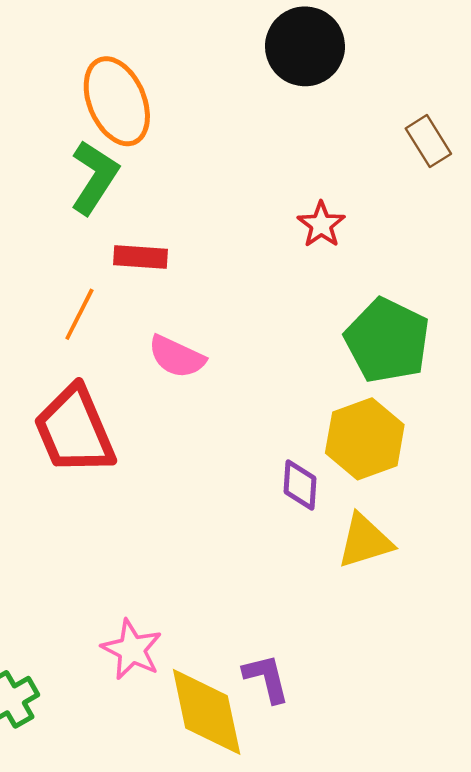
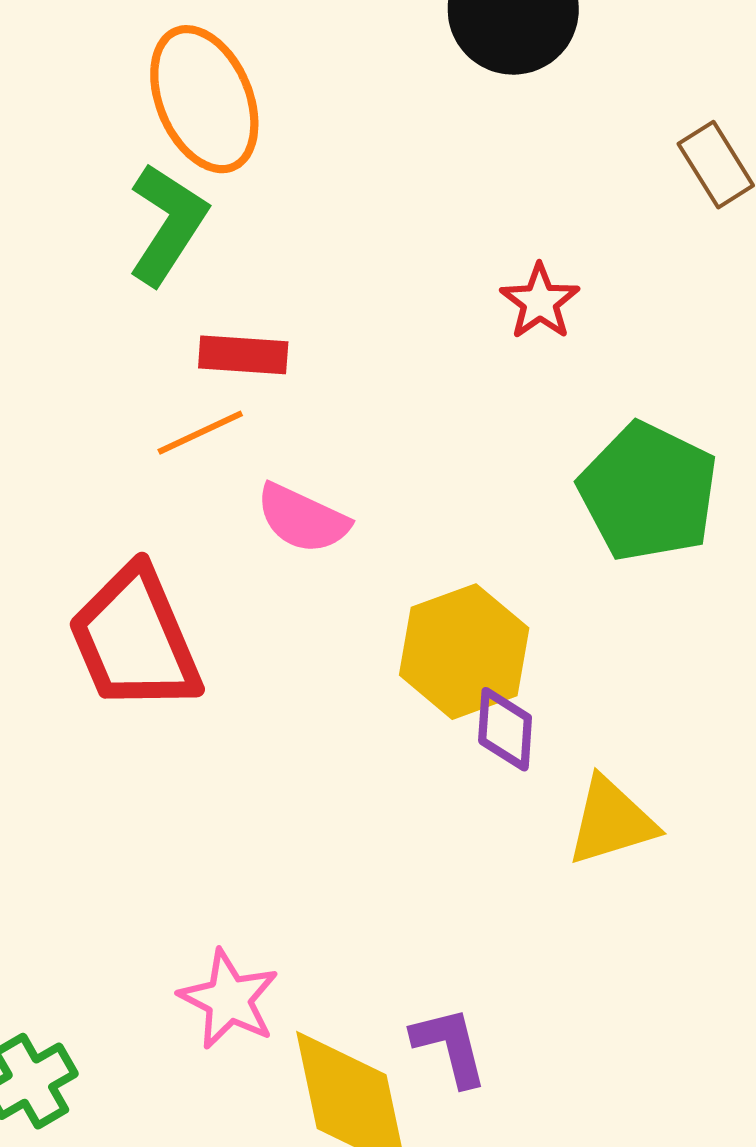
orange line: (79, 314) -> (200, 433), moved, turned 38
yellow hexagon: (365, 439) -> (464, 652), moved

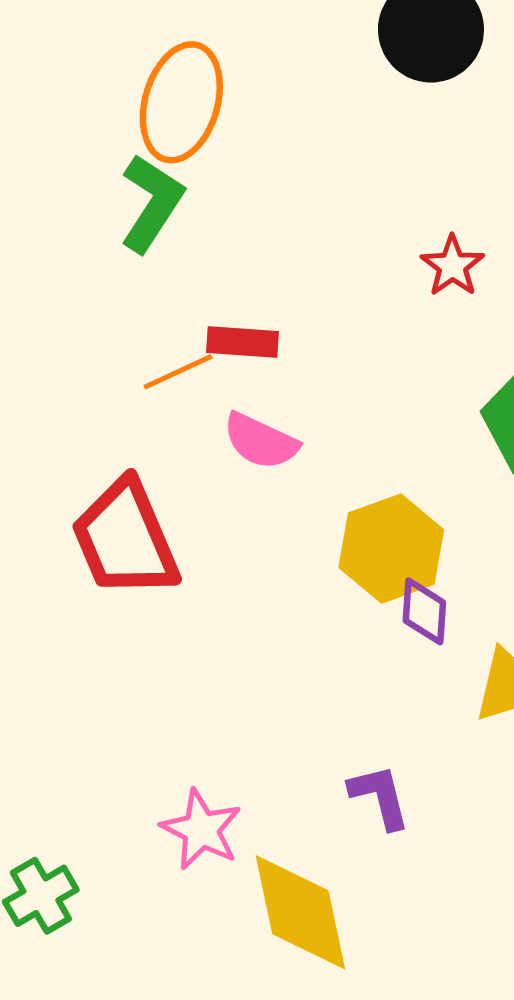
orange ellipse: (204, 99) -> (181, 102), turned 39
red rectangle: (243, 355) -> (243, 342), moved
purple L-shape: (450, 1046) -> (380, 797), moved

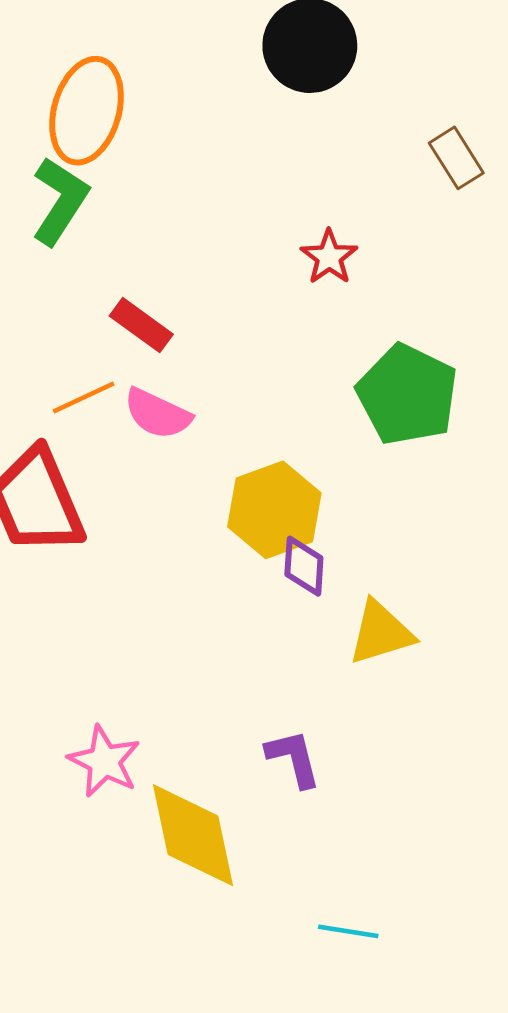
red rectangle: (243, 342) -> (141, 325), turned 32
orange line: (178, 372) -> (84, 398), moved
purple L-shape: (380, 797) -> (294, 758), moved

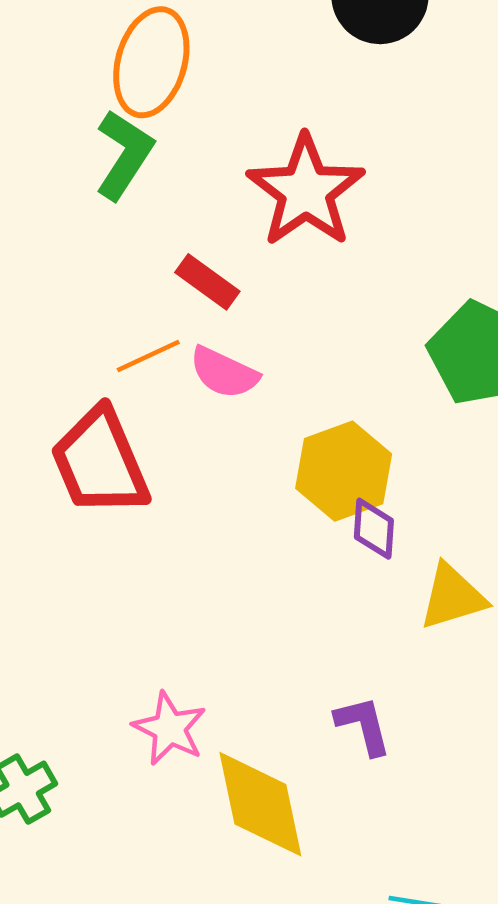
red star: (329, 257) -> (306, 191), moved, size x2.0

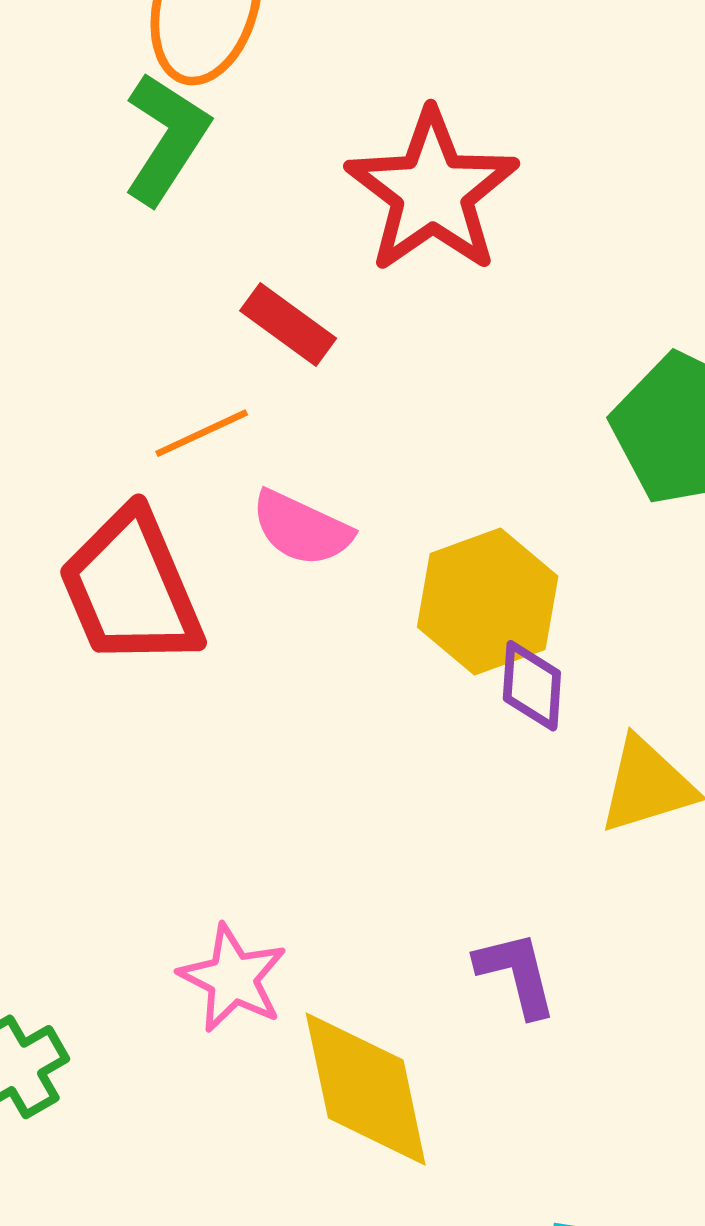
pink semicircle: (224, 373) -> (301, 528), moved

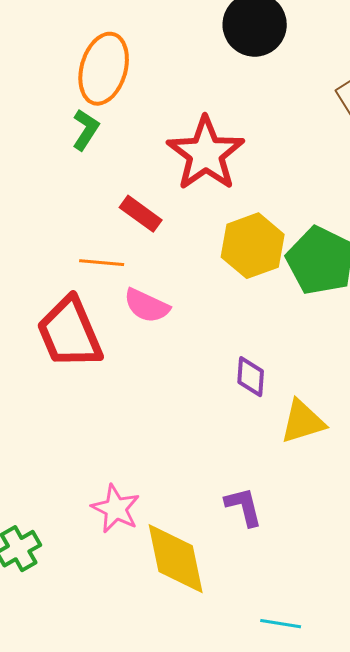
green L-shape: (166, 138) -> (86, 130), size x0.7
orange line: (202, 433) -> (102, 263), turned 30
yellow hexagon: (488, 602) -> (253, 246), moved

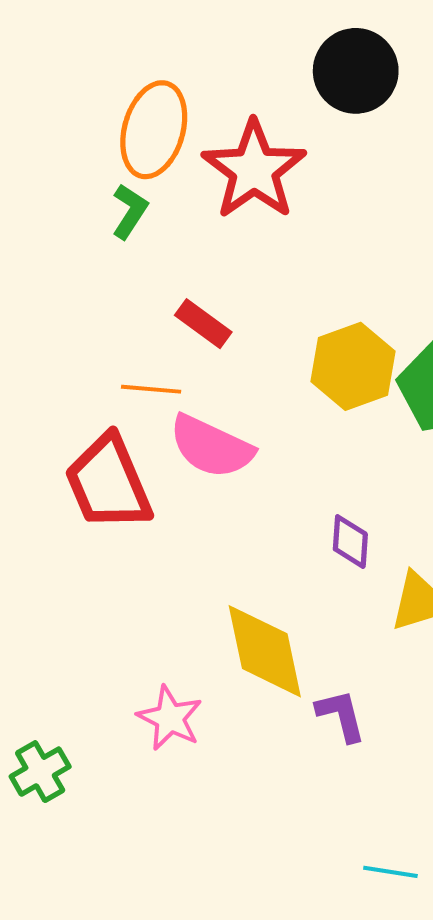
red star: (206, 154) -> (254, 170), moved
pink semicircle: (147, 306) -> (211, 447), size x1.4
yellow diamond: (176, 559) -> (265, 651), moved

